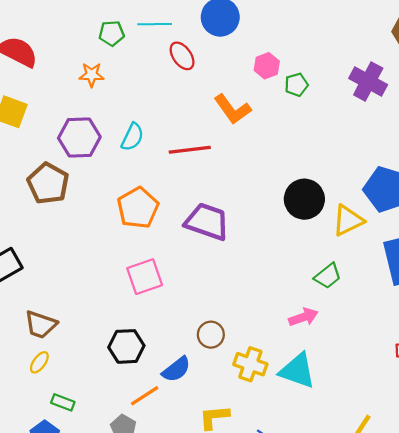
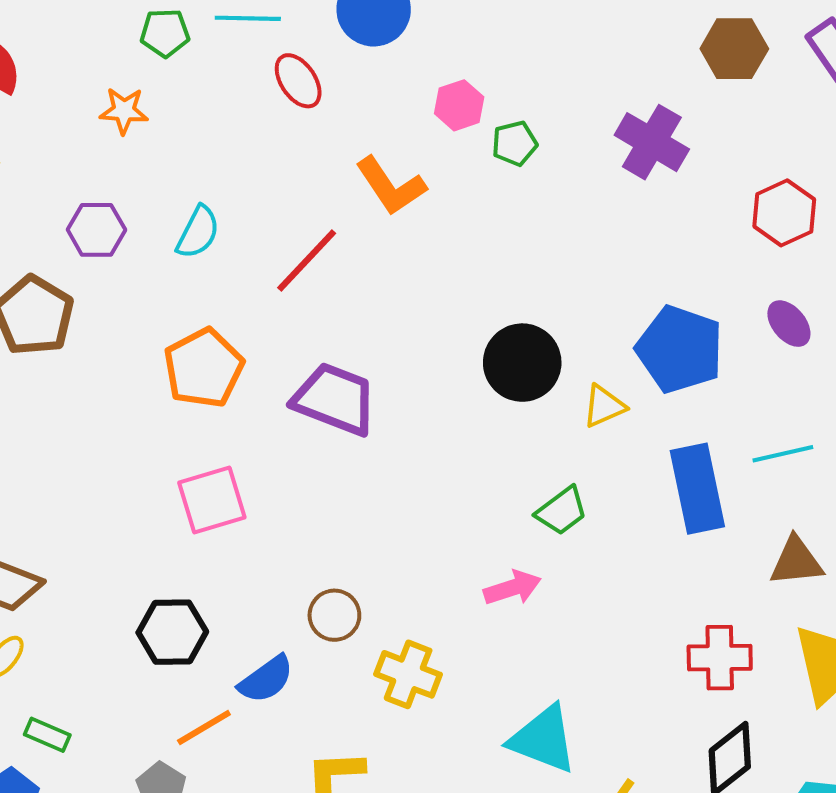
purple hexagon: (79, 137) -> (96, 230), size x0.7
red line: (190, 150) -> (307, 261), turned -42
yellow triangle: (348, 220) -> (604, 406), size x0.7
cyan triangle: (297, 371) -> (543, 739), moved

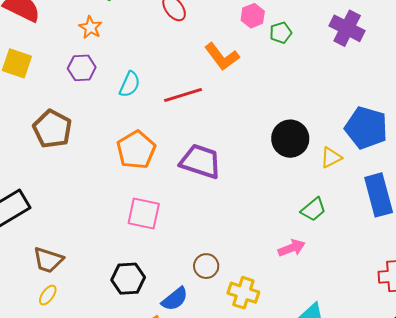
orange star: (124, 111) -> (91, 27), turned 30
purple hexagon: (96, 230) -> (82, 68), moved
red line: (307, 261) -> (183, 95), turned 33
pink square: (212, 500) -> (144, 214), turned 32

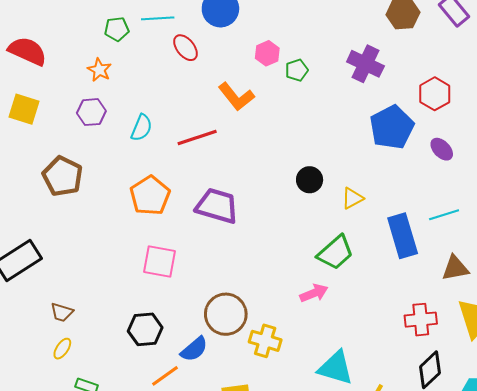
blue pentagon: (366, 128) -> (392, 127), moved, turned 30
black circle: (290, 139) -> (310, 180), size x0.7
green trapezoid: (313, 209) -> (335, 253), size x1.4
brown trapezoid: (48, 260) -> (62, 312), size x0.7
brown circle: (206, 266) -> (226, 314), size x1.6

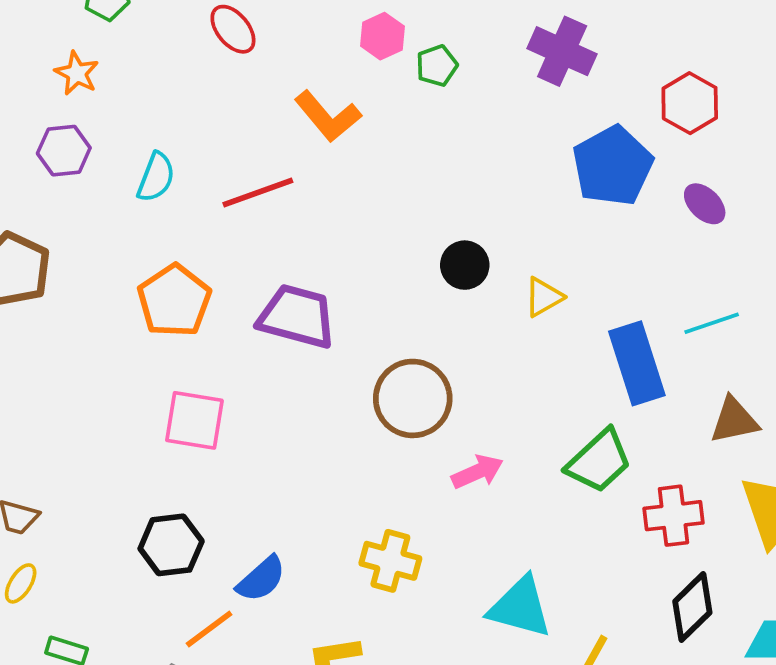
green trapezoid: (335, 253) -> (599, 461), moved
brown circle: (226, 314) -> (413, 398), moved

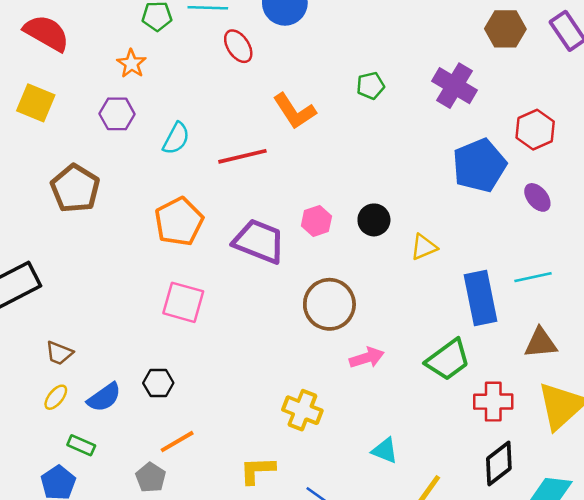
pink hexagon: (382, 36) -> (316, 221), moved
black hexagon: (171, 545) -> (158, 383), size x0.7
blue semicircle: (261, 579) -> (104, 397), moved
cyan triangle: (520, 607) -> (385, 451), size x0.6

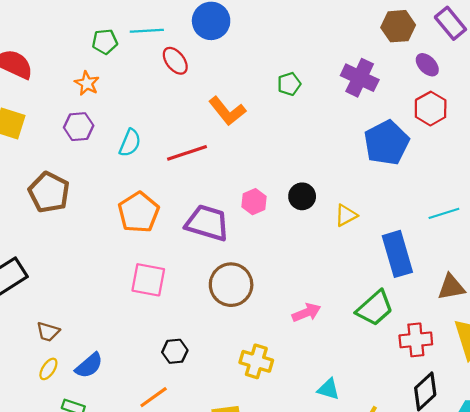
purple ellipse: (537, 197) -> (427, 65), moved
cyan line: (533, 277) -> (444, 213), moved
brown circle: (329, 304) -> (231, 285), moved
black hexagon: (158, 383) -> (175, 351), moved

